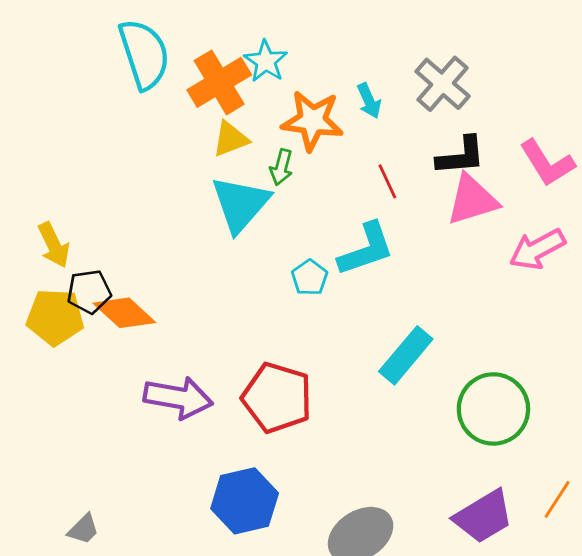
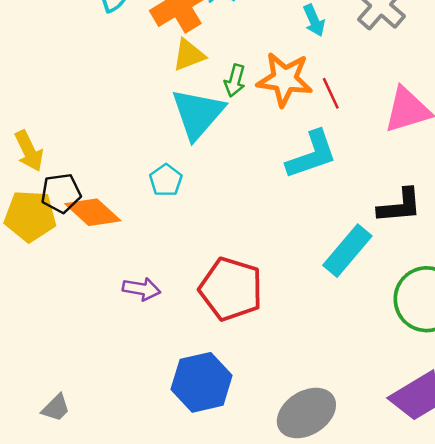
orange star: (312, 121) -> (285, 79), moved
black L-shape: (461, 156) -> (400, 206), moved
cyan pentagon: (310, 278) -> (166, 180), moved
purple arrow: (178, 398) -> (141, 289), size x0.6

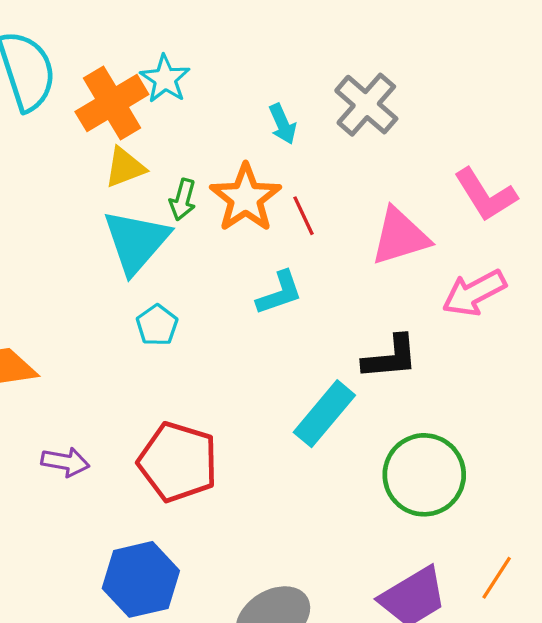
orange star: (285, 79) -> (246, 198), turned 30
cyan L-shape: (312, 155) -> (279, 293), size x0.7
cyan pentagon: (166, 180) -> (157, 325), moved

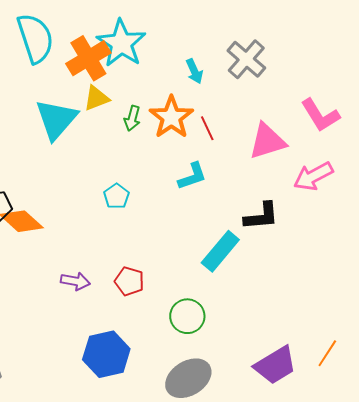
cyan star: (165, 79) -> (121, 43), size x1.6
cyan triangle: (136, 241) -> (56, 119), moved
purple arrow: (65, 462) -> (75, 281), moved
red pentagon: (178, 462) -> (129, 281), size x0.6
green circle: (424, 475) -> (187, 316), moved, size x0.7

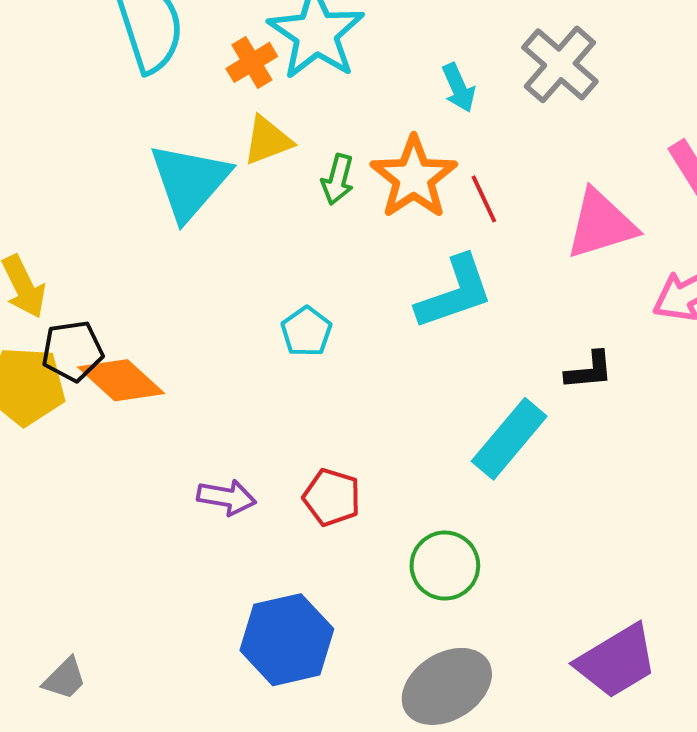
orange cross: (88, 58) -> (252, 62), size x0.6
cyan L-shape: (192, 176) -> (455, 293), size x1.4
black L-shape: (261, 216) -> (589, 371), size x0.7

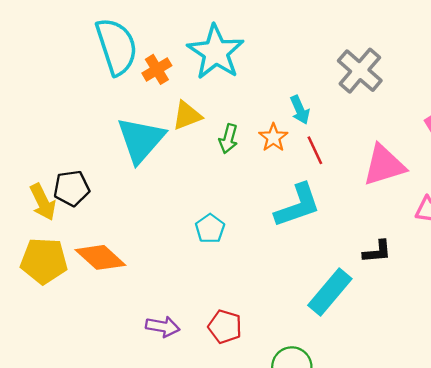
orange cross: (252, 62) -> (157, 69), moved
cyan arrow: (459, 88) -> (300, 110), moved
orange star: (414, 177) -> (273, 138), size x0.6
black pentagon: (72, 351) -> (72, 188), moved

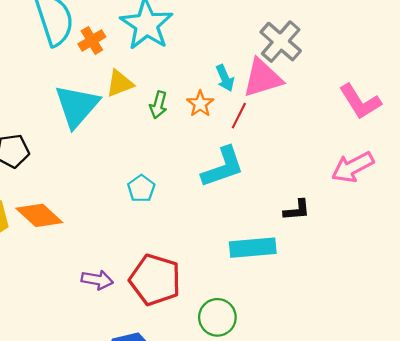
red line: (315, 150) -> (239, 116), turned 52
pink triangle: (384, 165) -> (262, 78), moved
cyan rectangle: (330, 292) -> (253, 248), turned 45
red pentagon: (225, 327) -> (155, 280), size x1.6

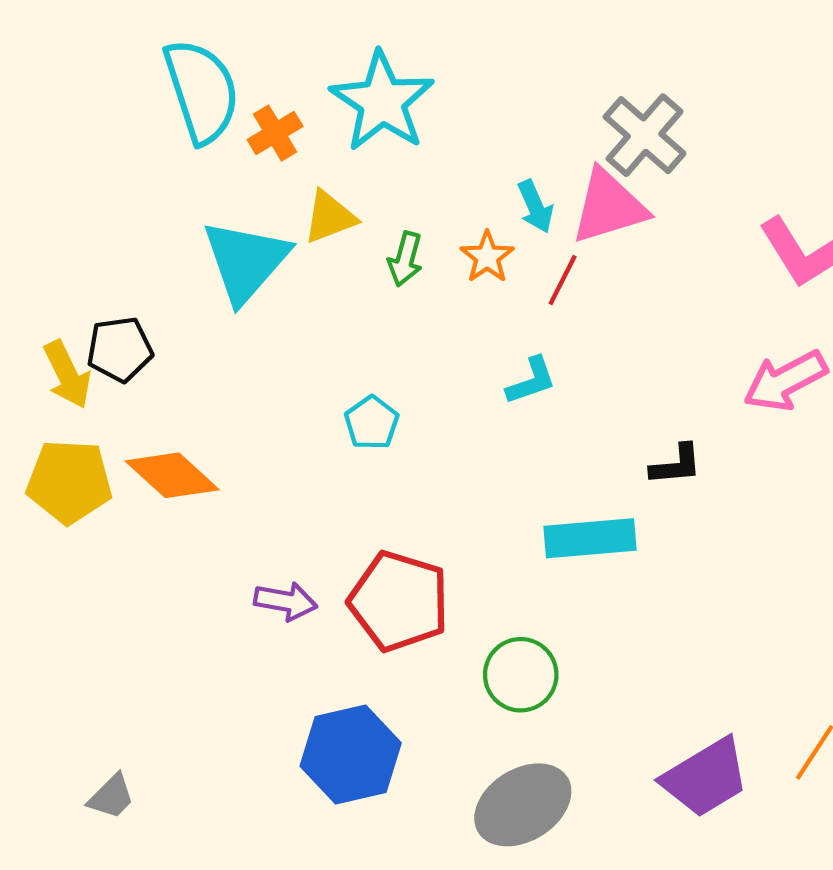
cyan L-shape: (223, 167) -> (531, 381), size x0.6

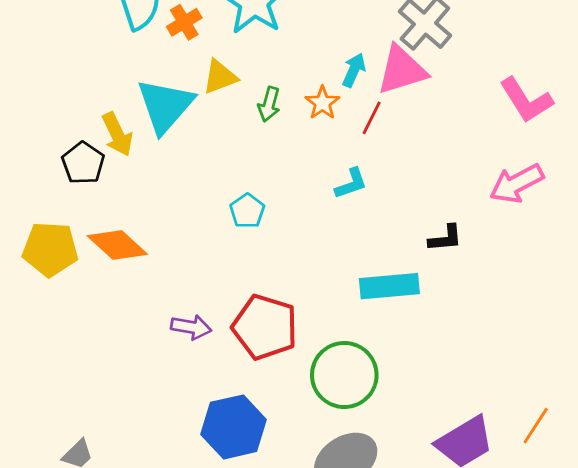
cyan arrow: (535, 207) -> (354, 70), turned -132
black pentagon: (120, 349) -> (83, 163), turned -30
yellow arrow: (67, 374) -> (117, 134), moved
green circle: (521, 675) -> (344, 375), size x1.4

